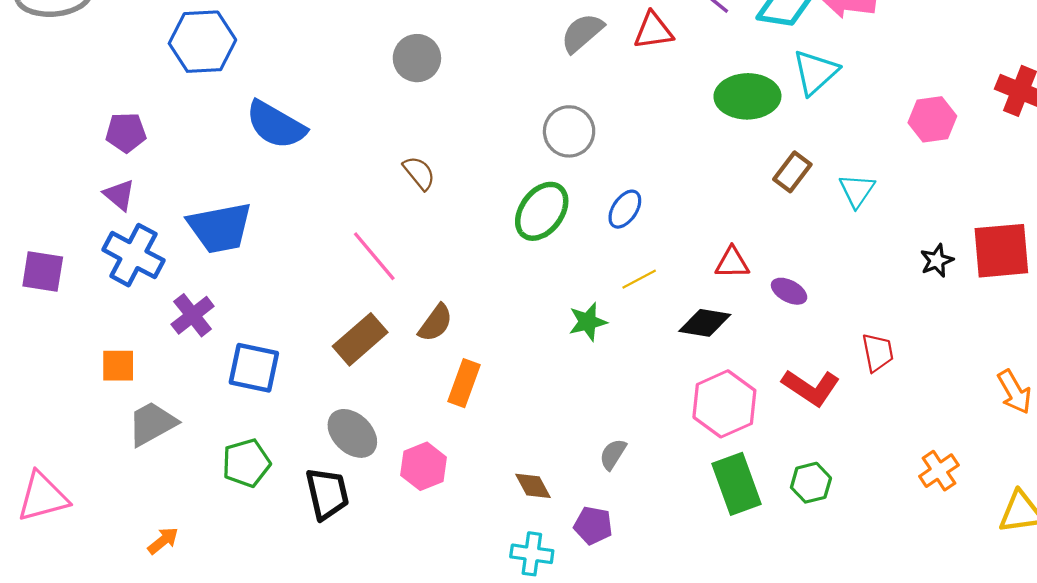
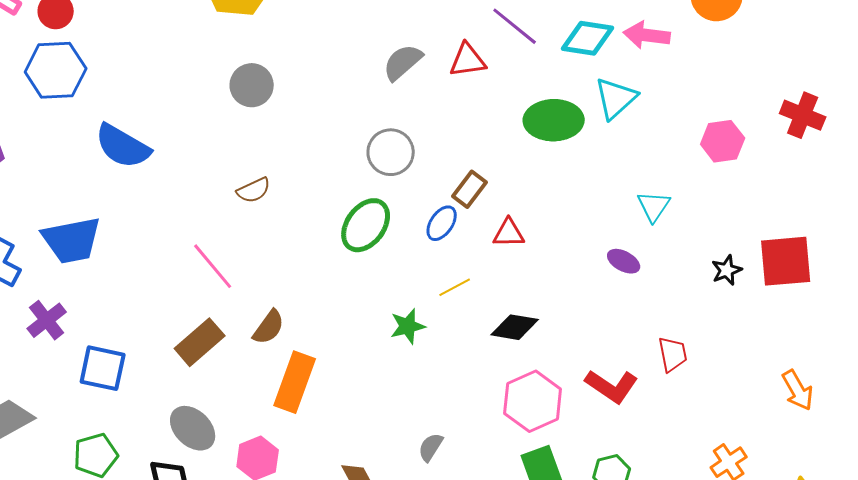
brown rectangle: (792, 172) -> (470, 189), moved
brown semicircle: (419, 173) -> (254, 190), turned 104
red triangle: (732, 263) -> (509, 233), moved
purple ellipse: (789, 291) -> (624, 261), moved
orange rectangle: (464, 383) -> (295, 382), size x1.4

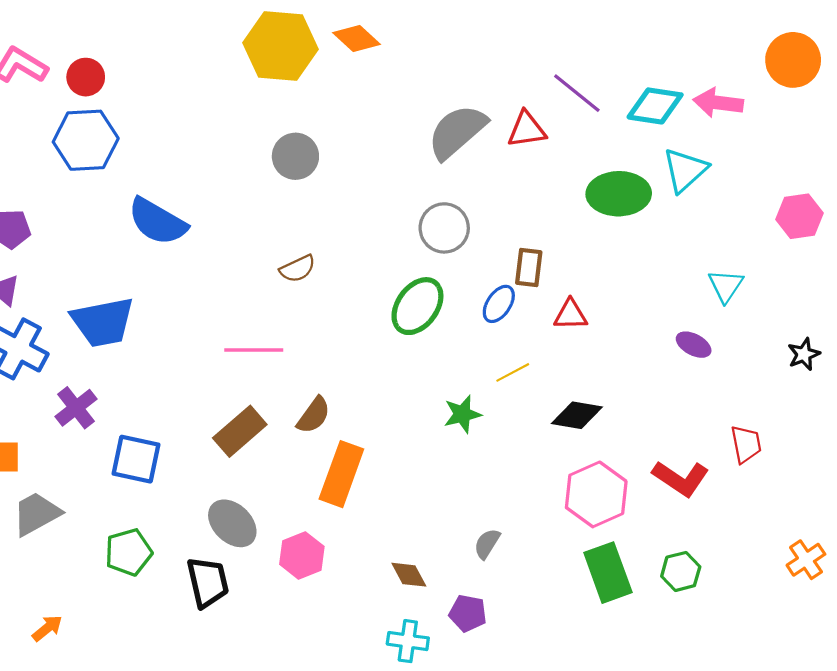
gray semicircle: (403, 62) -> (457, 132), size x1.4
brown rectangle: (470, 189) -> (529, 268), turned -30
pink line: (213, 266) -> (254, 350), turned -50

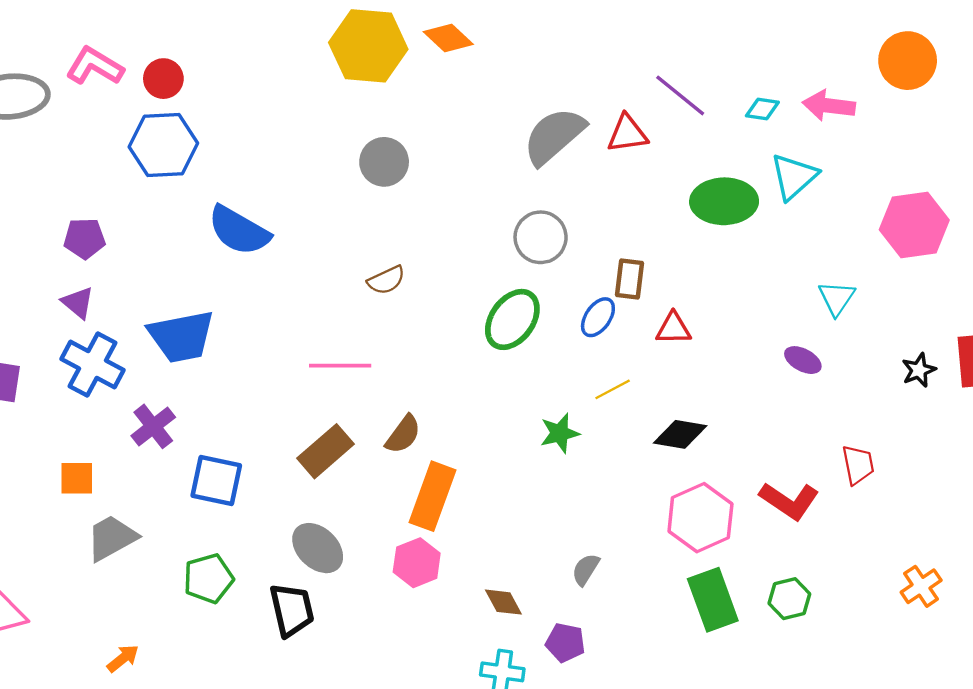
cyan diamond: (655, 106) -> (762, 109), size x0.6
pink hexagon: (800, 216) -> (914, 225), size x1.4
pink hexagon: (302, 555) -> (417, 563), moved

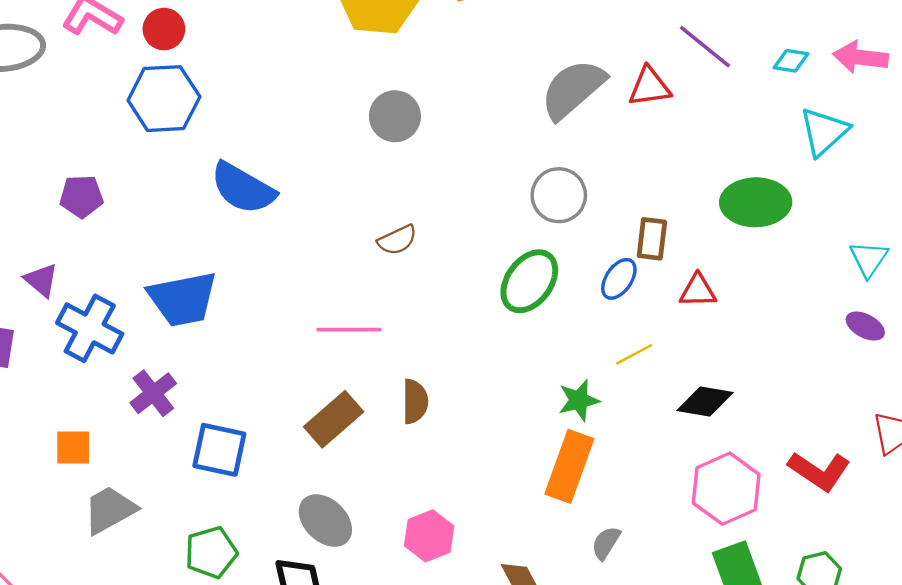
green ellipse: (724, 201) -> (756, 202), moved
purple triangle: (78, 303) -> (41, 280), moved
purple ellipse: (803, 360) -> (865, 326), moved
brown semicircle: (403, 434) -> (415, 401), turned -36
orange rectangle: (432, 496) -> (569, 466), moved

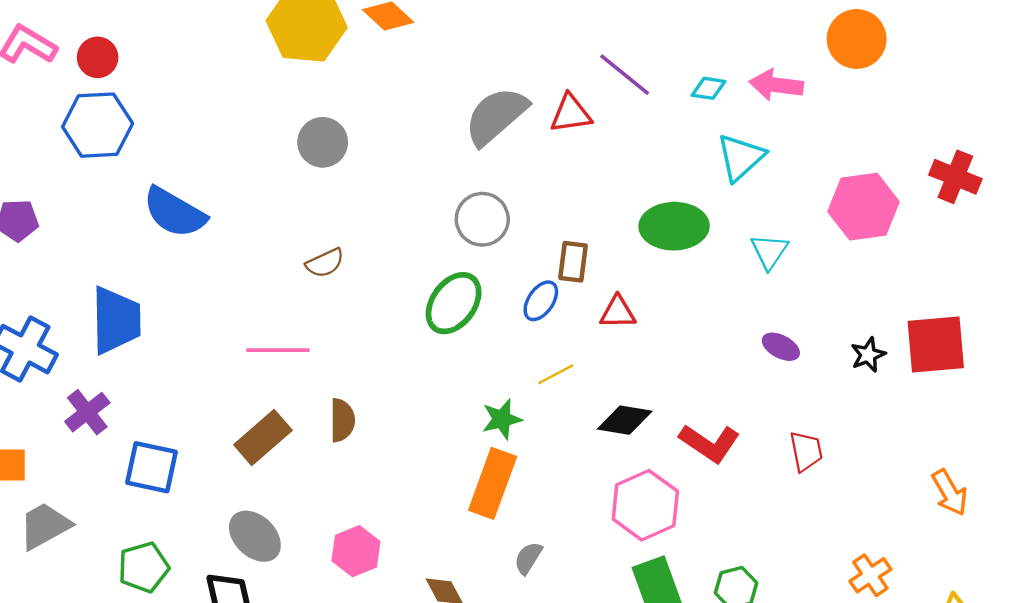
cyan triangle: (869, 259) -> (769, 251), moved
blue trapezoid: (183, 299) -> (116, 320), turned -80
red L-shape: (819, 471) -> (710, 443), moved

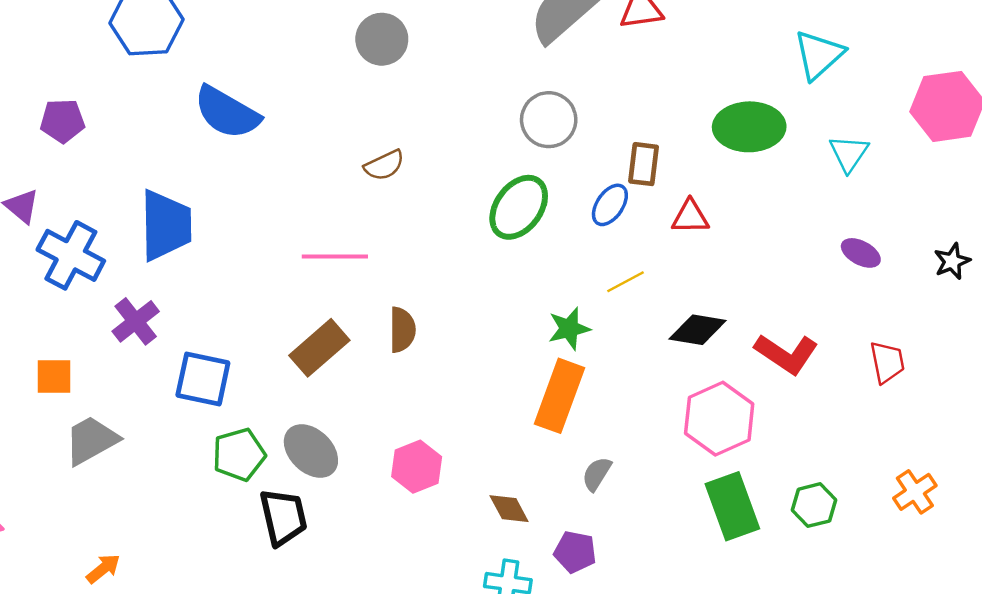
green pentagon: (144, 567) -> (239, 455), moved
orange cross: (870, 575) -> (915, 492), moved

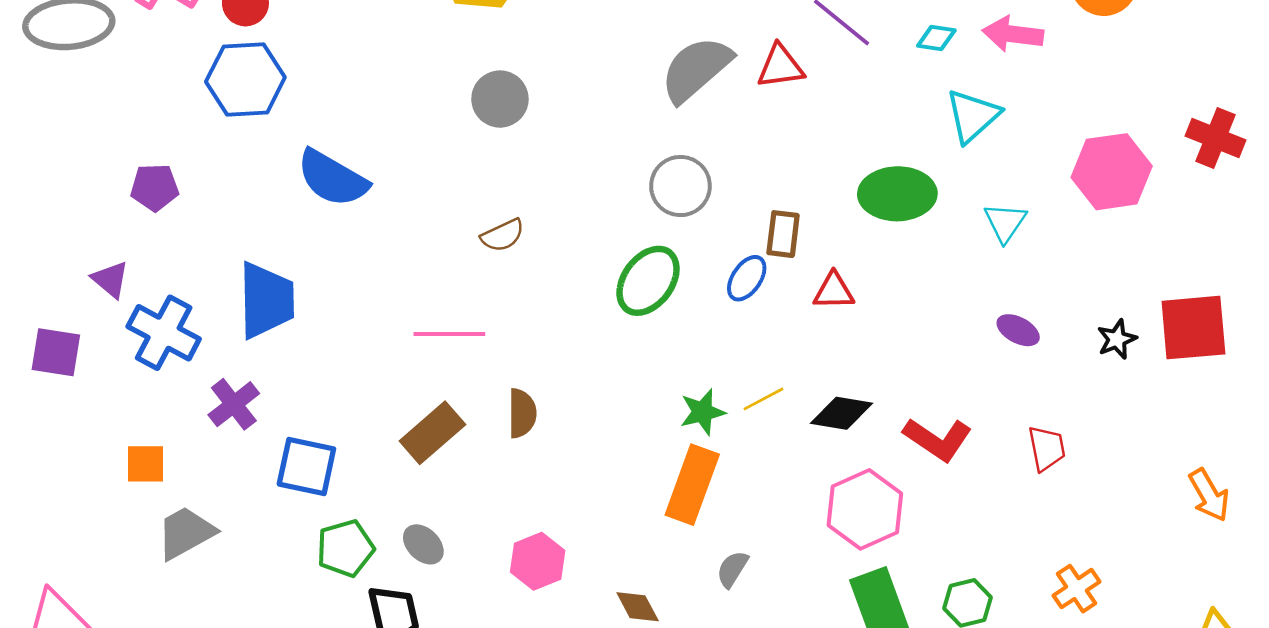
yellow line: (626, 282) -> (764, 399), moved
gray ellipse: (311, 451) -> (423, 544), size x0.7

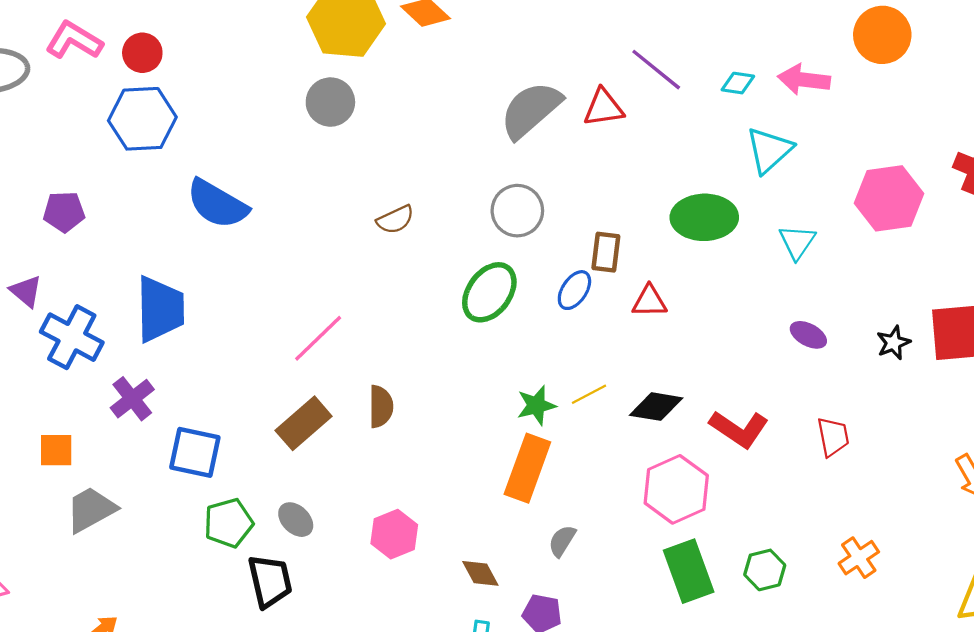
gray circle: (500, 99) -> (330, 102), moved
brown semicircle: (503, 235) -> (395, 220), moved
pink line: (449, 334) -> (318, 338), turned -44

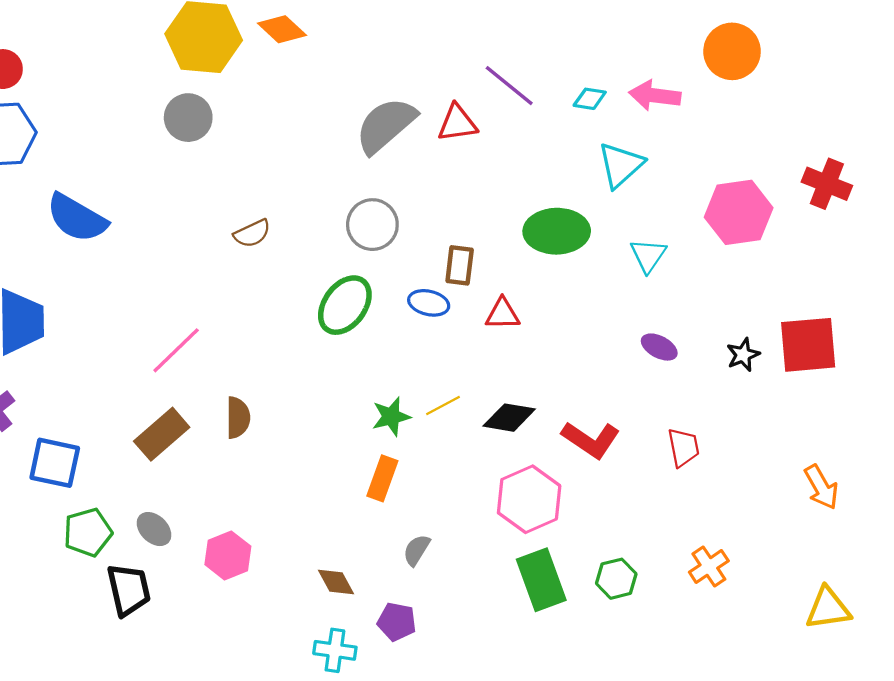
blue ellipse: (574, 290) -> (429, 303), turned 69
orange rectangle: (527, 468) -> (382, 478), size x0.7
pink hexagon: (394, 534) -> (228, 555), moved

